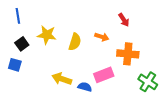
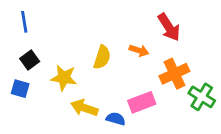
red arrow: (124, 20) -> (169, 27), size x1.5
yellow star: (47, 35) -> (64, 78), moved
orange cross: (128, 54) -> (174, 74), turned -30
green cross: (148, 82) -> (202, 97), moved

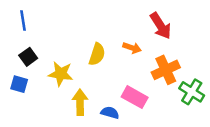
pink rectangle: (142, 102) -> (135, 97), turned 50
yellow arrow: (84, 108) -> (80, 102), turned 70

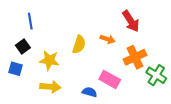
blue line: (23, 21) -> (30, 21), moved
yellow arrow: (80, 102) -> (50, 87), moved, turned 96

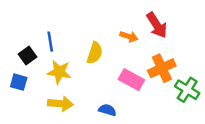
blue line: (30, 21) -> (50, 42), moved
orange arrow: (108, 39) -> (129, 36), moved
pink rectangle: (110, 79) -> (131, 80), moved

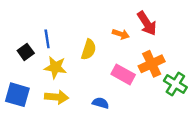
blue square: (19, 82) -> (17, 95), moved, size x1.5

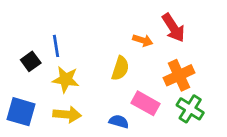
yellow semicircle: (89, 50) -> (120, 68), moved
pink rectangle: (123, 74) -> (145, 103), moved
green cross: (175, 84) -> (190, 109), moved

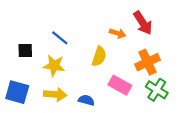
blue line: (56, 46) -> (60, 38), moved, turned -42
black square: (31, 61) -> (25, 51), turned 35
blue semicircle: (119, 121) -> (86, 100), moved

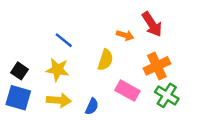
black square: (25, 51) -> (20, 71), moved, turned 35
blue semicircle: (86, 100) -> (92, 106), turned 98

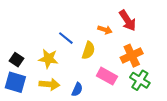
blue line: (64, 40) -> (66, 38), moved

